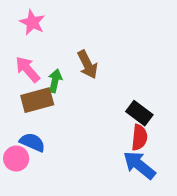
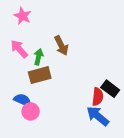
brown rectangle: (37, 100) -> (40, 75), moved
black rectangle: (139, 113) -> (110, 89), moved
pink circle: (16, 159) -> (31, 111), moved

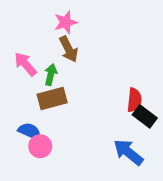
pink star: (23, 16) -> (66, 22), moved, turned 30
brown arrow: (61, 45) -> (69, 49), moved
red semicircle: (98, 97) -> (134, 100), moved

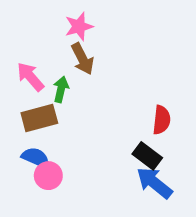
brown rectangle: (52, 98) -> (39, 118), moved
black rectangle: (145, 116) -> (147, 156), moved

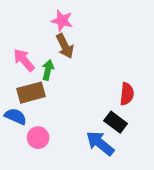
pink star: (79, 26) -> (62, 21), turned 30
blue semicircle: (36, 158) -> (15, 116), moved
blue arrow: (154, 183) -> (100, 143), moved

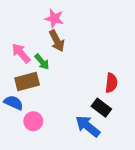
green arrow: (48, 70) -> (42, 62), turned 126

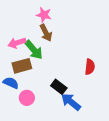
pink arrow: (21, 53) -> (17, 43), turned -66
green arrow: (42, 62) -> (34, 50), size x1.5
black rectangle: (101, 108) -> (59, 87), moved

